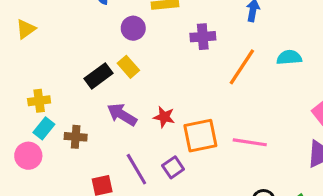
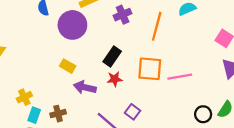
purple circle: (133, 28) -> (72, 25), size x1.6
yellow rectangle: (128, 67) -> (68, 66), moved
black rectangle: (98, 76) -> (112, 57), moved
orange square: (200, 136) -> (150, 69), moved, turned 35

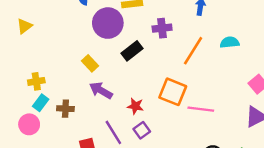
black rectangle: (112, 57) -> (132, 51), moved
red star: (115, 79) -> (135, 106), moved

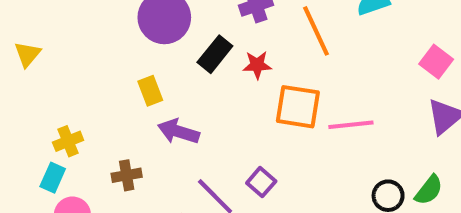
orange line: (193, 51) -> (316, 31), turned -44
yellow rectangle: (90, 63) -> (150, 91), turned 35
cyan rectangle: (41, 103) -> (53, 178), moved
red star: (135, 106) -> (257, 65), moved

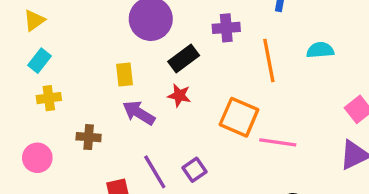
red star: (257, 65) -> (179, 95), moved
cyan rectangle: (53, 178) -> (40, 61), moved

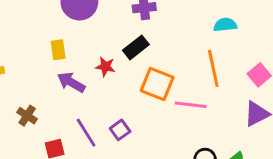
black rectangle: (184, 59) -> (136, 47), moved
orange line: (269, 61) -> (213, 68), moved
brown cross: (89, 137) -> (27, 116), moved, turned 30

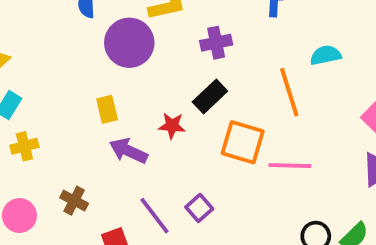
orange line: (213, 68) -> (289, 92), moved

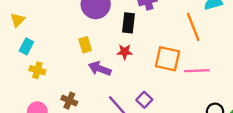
black rectangle: (210, 96) -> (128, 23), moved, turned -36
yellow cross: (24, 146) -> (37, 70), turned 35

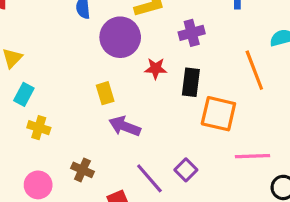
black rectangle: (128, 23) -> (191, 82), moved
red star: (125, 52) -> (156, 68), moved
pink line: (197, 71) -> (253, 156), moved

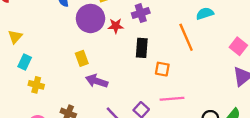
red star: (156, 68) -> (116, 26), moved
orange square: (218, 114) -> (162, 69), size x0.6
pink line: (253, 156) -> (172, 99), moved

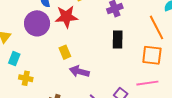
purple circle: (90, 18) -> (37, 23), moved
red star: (116, 26) -> (66, 17), moved, size x1.6
orange square: (162, 69) -> (152, 55), moved, size x1.5

